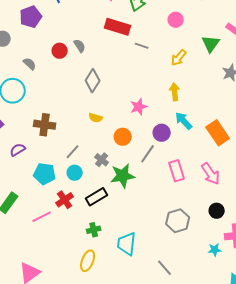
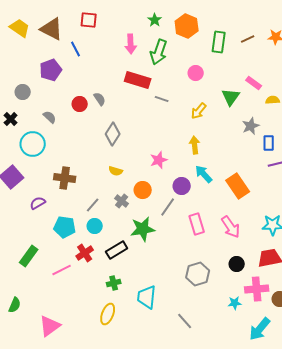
gray cross: (102, 160) -> (122, 201), moved

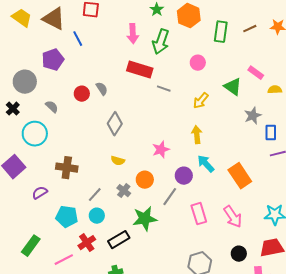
gray circle: (23, 92) -> (25, 82), size x1.5
green triangle: (231, 97) -> (233, 87), turned -30

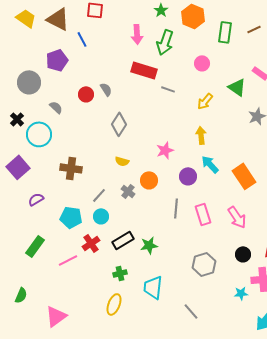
black cross: (13, 109) -> (17, 119), moved
purple semicircle: (40, 193) -> (36, 199), moved
gray line: (170, 197) -> (176, 208), moved, turned -30
green star: (145, 219) -> (149, 245), moved, size x0.7

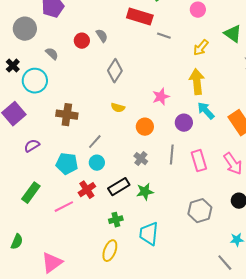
yellow arrow: (201, 135) -> (197, 82), size x1.4
gray cross: (128, 191) -> (141, 159), moved
gray line: (191, 311) -> (225, 263), moved

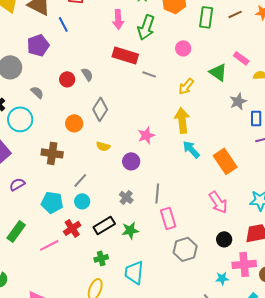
purple circle: (184, 123) -> (131, 161), moved
orange circle: (145, 127) -> (74, 123), moved
pink rectangle: (199, 161) -> (168, 218), moved

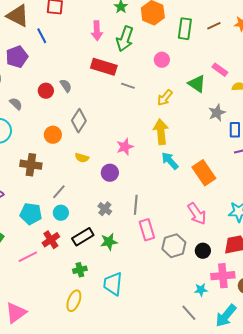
gray hexagon: (185, 249) -> (174, 246), moved

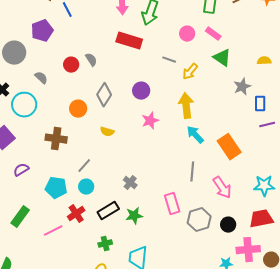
pink rectangle: (220, 70) -> (213, 34), moved
gray line: (128, 86) -> (169, 60), moved
purple circle: (110, 173) -> (141, 91), moved
gray line: (136, 205) -> (192, 172), moved

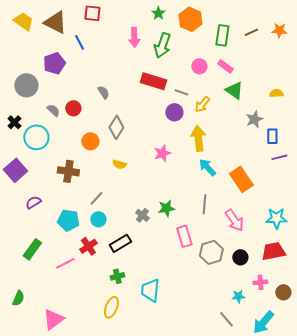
red rectangle: (129, 41) -> (153, 81), moved
red circle: (71, 65) -> (73, 108), moved
purple circle: (141, 91) -> (174, 112), moved
green star: (134, 216) -> (166, 208), moved
pink cross: (248, 250) -> (260, 282), size x0.6

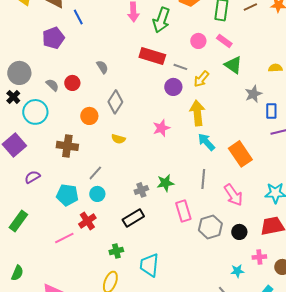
gray circle: (26, 85) -> (19, 73), moved
gray cross: (142, 215) -> (141, 190), turned 32
black rectangle: (120, 243) -> (133, 218), moved
green rectangle: (32, 249) -> (18, 221), moved

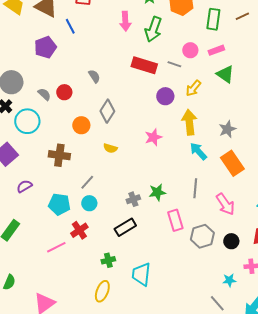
pink rectangle: (224, 41) -> (216, 50), turned -56
gray line: (180, 67) -> (174, 64), moved
gray star: (253, 94) -> (227, 129), moved

